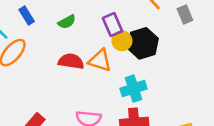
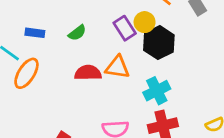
blue rectangle: (27, 16) -> (35, 33), turned -42
yellow circle: (122, 41) -> (145, 22), moved

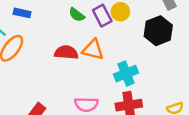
green semicircle: (77, 33) -> (77, 15), moved, turned 70
black hexagon: (159, 43) -> (158, 31), moved

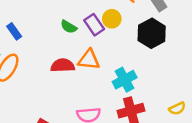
blue rectangle: (22, 13) -> (14, 31), turned 49

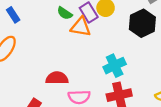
orange triangle: (89, 60) -> (81, 27), moved
red semicircle: (63, 66) -> (57, 78), moved

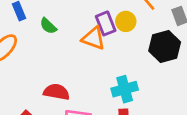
green semicircle: (65, 13) -> (48, 26), moved

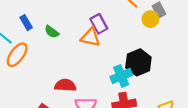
yellow circle: (126, 21) -> (150, 19), moved
black hexagon: (165, 46) -> (138, 62), moved

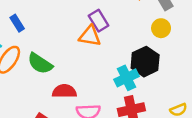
yellow circle: (150, 19) -> (161, 28), moved
green semicircle: (52, 32) -> (40, 63), moved, size x1.5

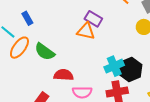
purple rectangle: (99, 21) -> (93, 19), turned -30
black hexagon: (145, 62) -> (130, 69), moved

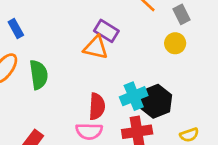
green semicircle: (45, 52) -> (39, 75), turned -135
red semicircle: (63, 75) -> (97, 106), moved, turned 90

